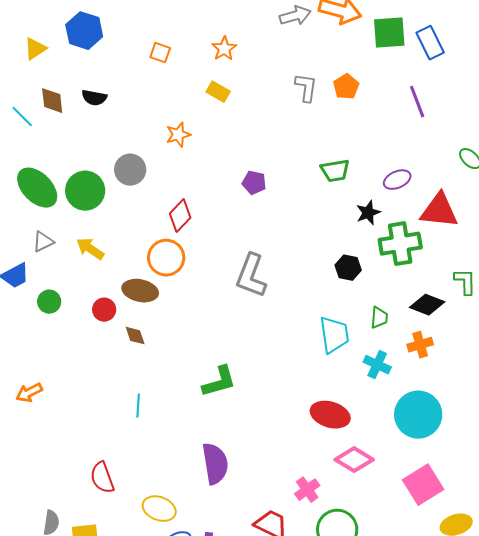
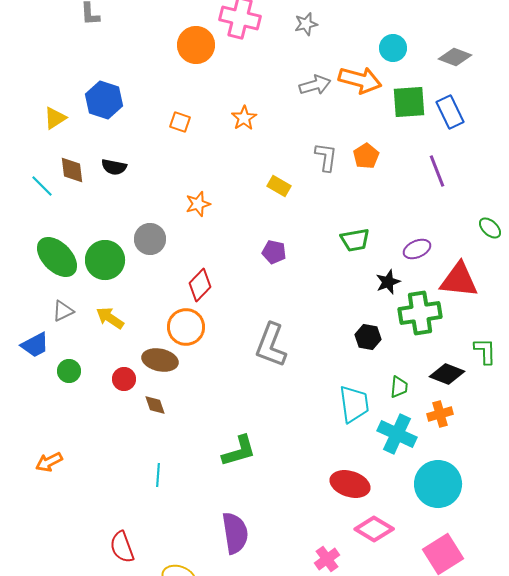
yellow rectangle: (218, 92) -> (279, 186), moved
cyan cross: (377, 365) -> (397, 434), size x1.4

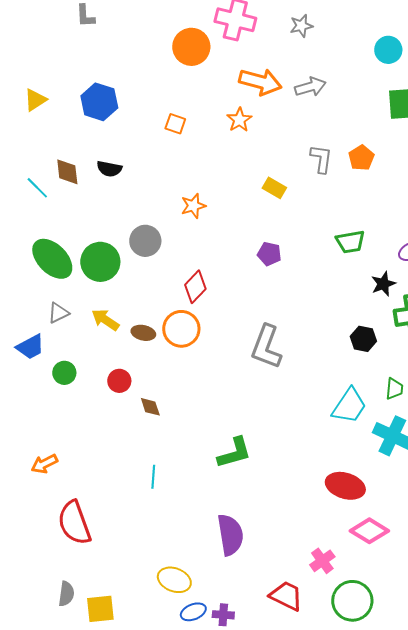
orange arrow: (360, 80) -> (260, 82), moved
yellow triangle: (55, 118) -> (35, 100), moved
brown ellipse: (160, 360) -> (143, 333), moved, size x0.7
cyan trapezoid: (354, 404) -> (349, 406), turned 42
red semicircle: (122, 547) -> (74, 523), moved, size x1.4

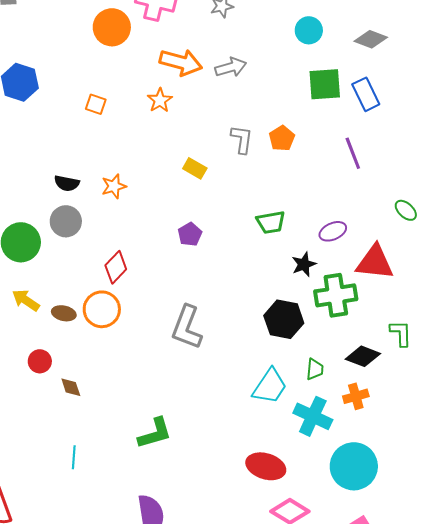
black semicircle: (109, 169) -> (67, 183), moved
purple pentagon: (269, 254) -> (190, 234), turned 30
black hexagon: (363, 339) -> (284, 319), size x1.5

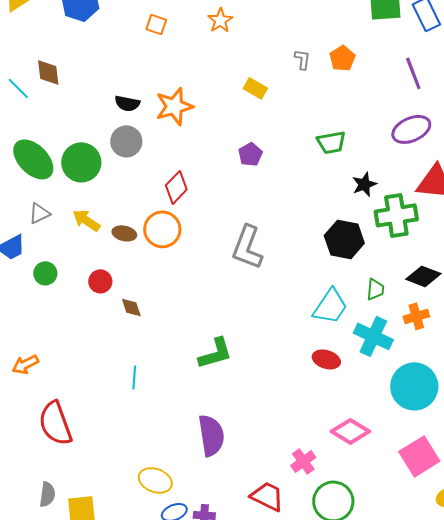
gray L-shape: (242, 139) -> (302, 59), size x0.7
orange star: (114, 186) -> (174, 106), size x1.5
purple ellipse: (333, 231) -> (411, 129), moved, size x1.4
red ellipse: (266, 466) -> (326, 359), moved, size x0.7

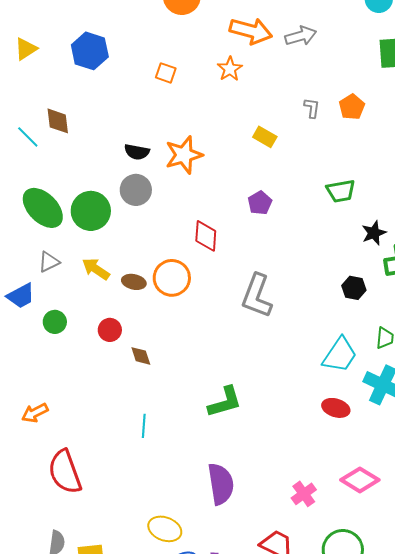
red diamond: (176, 187) -> (206, 236), moved, turned -40
black hexagon: (344, 239) -> (354, 288), size x0.6
pink cross: (303, 461) -> (304, 494), moved

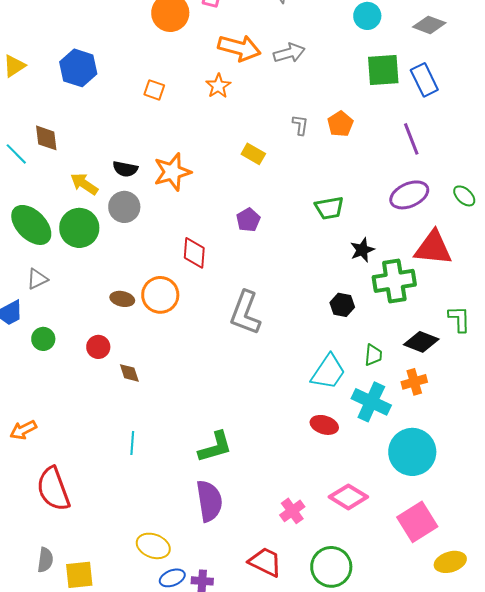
yellow arrow: (96, 269) -> (84, 184), moved
green L-shape: (225, 402) -> (215, 447), moved

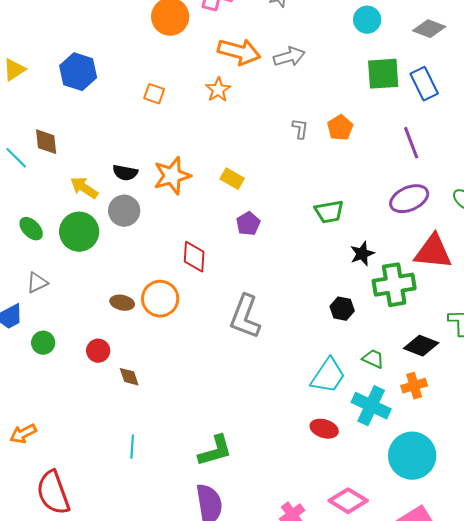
yellow rectangle: (253, 154) -> (232, 179), moved
green ellipse: (31, 225) -> (31, 229), size x0.6
green trapezoid: (373, 355) -> (373, 359), turned -70

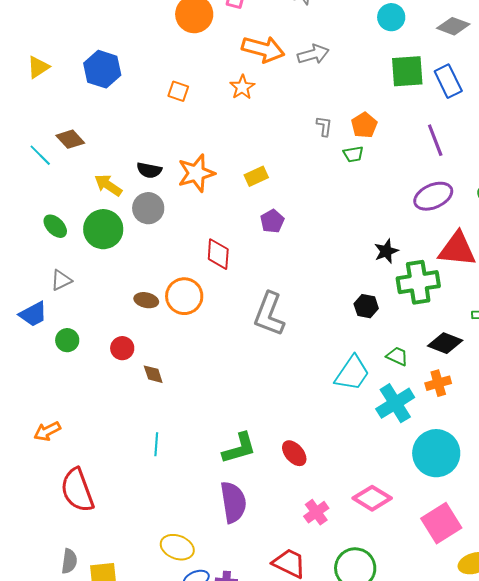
brown diamond: (46, 142) -> (70, 139), turned -36
yellow rectangle: (232, 179) -> (256, 176), turned -55
green trapezoid: (329, 212) -> (353, 154), moved, size x0.7
cyan cross: (371, 406) -> (395, 403), turned 33
red ellipse: (324, 429) -> (294, 453), moved, turned 32

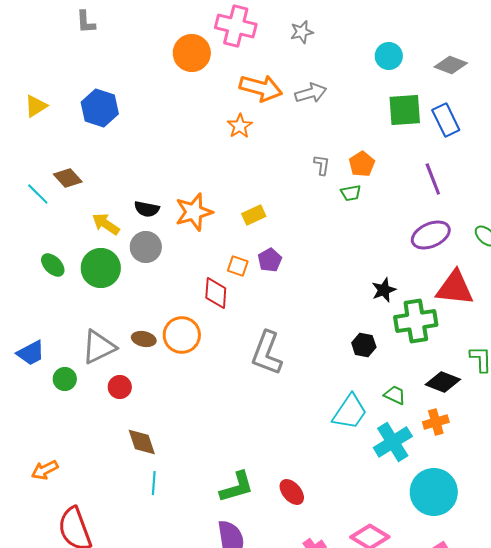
orange square: (178, 91) -> (238, 266), moved
gray triangle: (61, 280) -> (99, 347), moved, size x1.6
brown diamond: (153, 374) -> (142, 442), moved, size x1.4

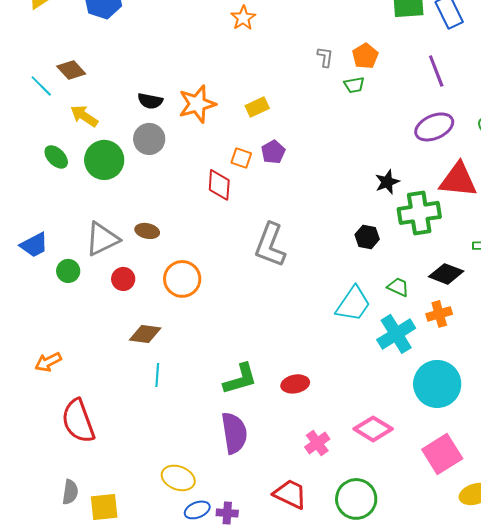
yellow arrow: (106, 224) -> (84, 116), moved
orange circle: (182, 335) -> (182, 279), moved
brown diamond: (142, 442) -> (145, 334), turned -64
red ellipse: (292, 492) -> (295, 384), turned -60

